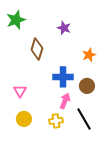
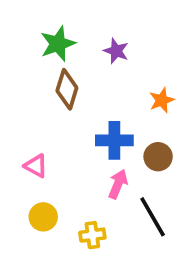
green star: (16, 20) -> (58, 44), moved
pink triangle: (20, 91) -> (36, 166), turned -32
yellow cross: (56, 121) -> (92, 235), moved

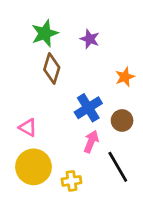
blue cross: (114, 140) -> (88, 108), turned -32
yellow circle: (43, 217) -> (34, 167), size x1.6

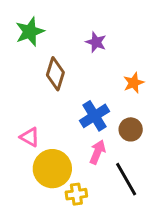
green star: (45, 33) -> (30, 32), moved
yellow circle: (34, 167) -> (52, 169), moved

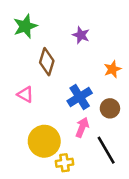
pink triangle: (30, 137) -> (25, 94), moved

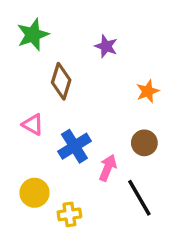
blue cross: (80, 97) -> (74, 146), moved
yellow circle: (44, 141) -> (34, 193), moved, size x0.7
yellow cross: (64, 163) -> (69, 214), moved

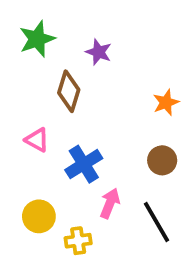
purple star: (106, 46) -> (99, 52), moved
pink arrow: (108, 168) -> (110, 203), moved

